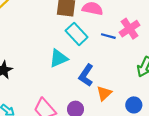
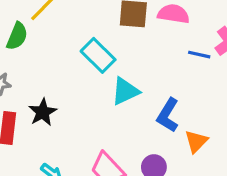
cyan rectangle: (77, 34) -> (98, 55), moved

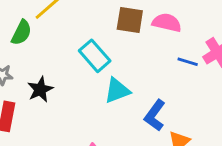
black star: (43, 112) -> (40, 89), moved

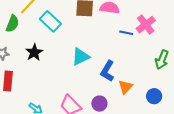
cyan rectangle: (95, 56) -> (50, 21), moved
black star: (40, 89) -> (34, 52), moved

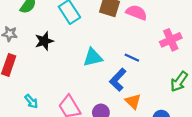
blue line: (126, 33) -> (132, 58), moved
orange triangle: (125, 87) -> (133, 101), turned -42

